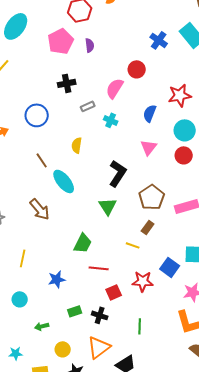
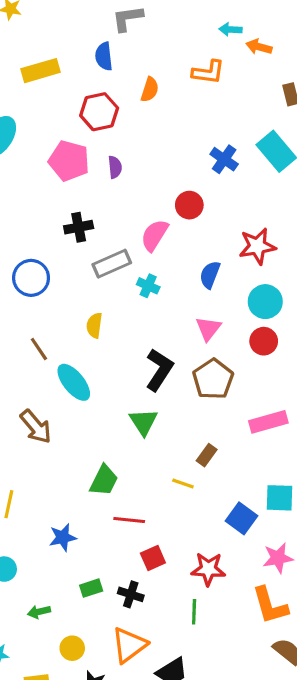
pink pentagon: (61, 41) -> (69, 161), turned -30
gray rectangle: (88, 106) -> (112, 264), size x1.6
brown pentagon: (152, 197) -> (213, 379), moved
red star: (143, 281) -> (208, 569), moved

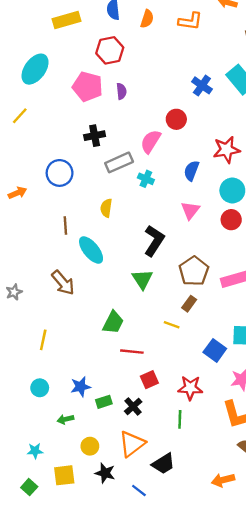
orange semicircle: (150, 90) -> (147, 19), moved
brown line: (39, 349) -> (65, 226), turned 30
brown pentagon: (213, 379) -> (194, 271), moved
blue star: (63, 537) -> (81, 387), moved
black cross: (131, 594) -> (133, 406), turned 30

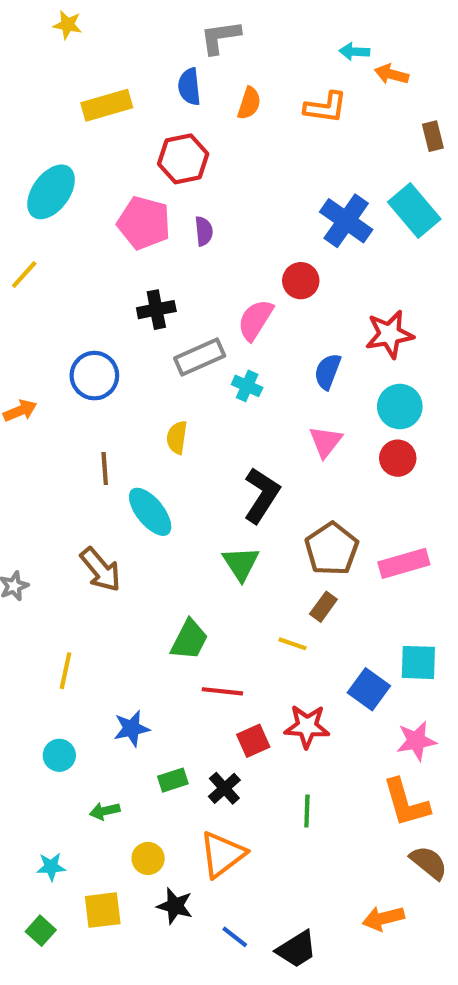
blue cross: (202, 85) -> (346, 221), size x1.4
blue star: (81, 387) -> (132, 728), moved
red star: (190, 388) -> (307, 726), moved
black trapezoid: (163, 464) -> (297, 949), moved

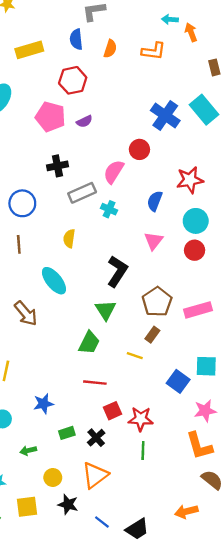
orange arrow: (392, 74) -> (191, 32), turned 54
purple semicircle: (204, 231) -> (84, 121), turned 70
brown line: (105, 468) -> (19, 244), moved
green trapezoid: (189, 640) -> (89, 343), moved
red star: (307, 726) -> (141, 419), moved

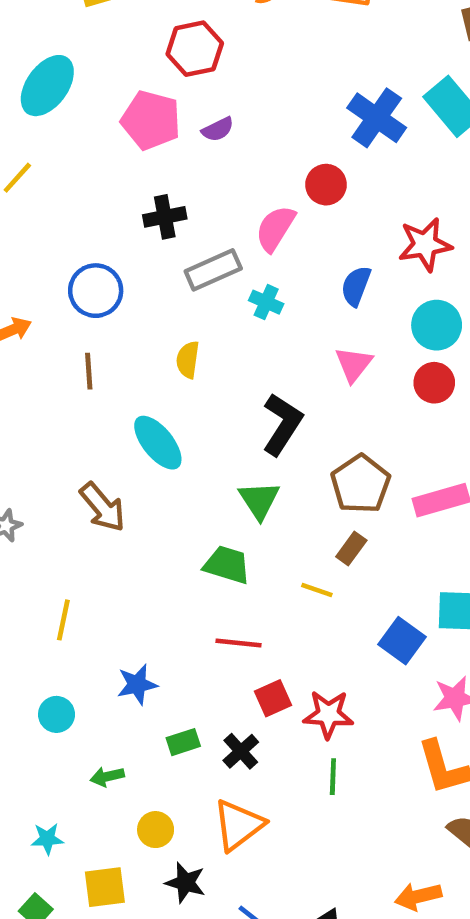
green trapezoid: (89, 343) -> (227, 565), turned -100

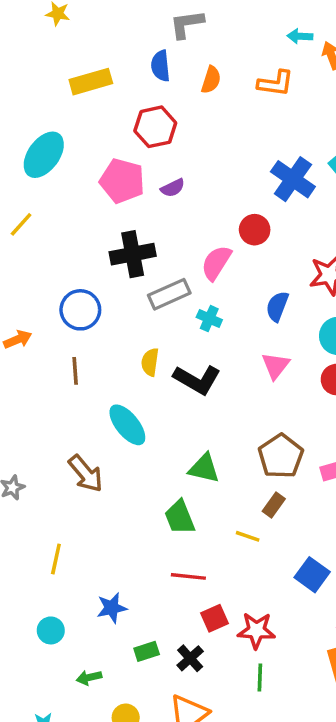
black cross: (165, 217) -> (133, 254), size x1.4
black L-shape: (282, 424) -> (197, 380), moved, turned 87
green triangle: (259, 500) -> (204, 468), turned -44
green trapezoid: (227, 565) -> (180, 517), turned -129

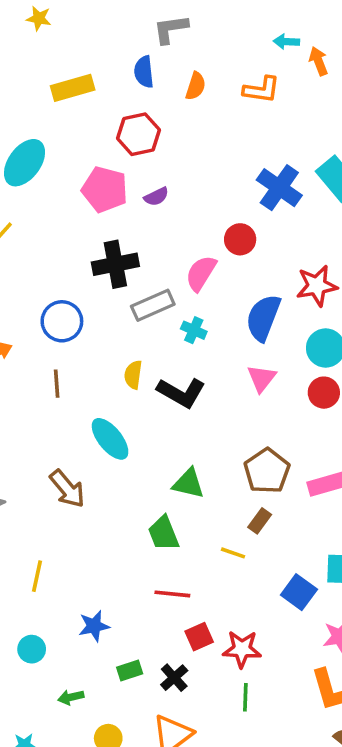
blue semicircle: (277, 306) -> (263, 318), size x1.5

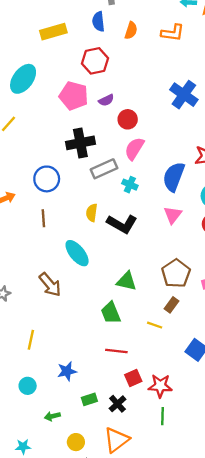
red circle: (240, 239) -> (128, 119), moved

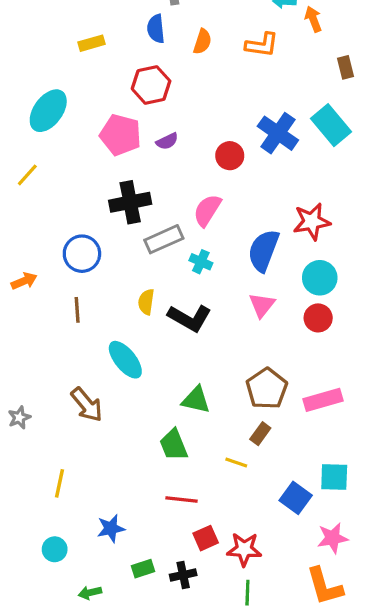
yellow rectangle: (53, 32) -> (92, 43), size x0.7
red circle: (128, 119) -> (230, 156), moved
black cross: (118, 404) -> (183, 575), turned 30

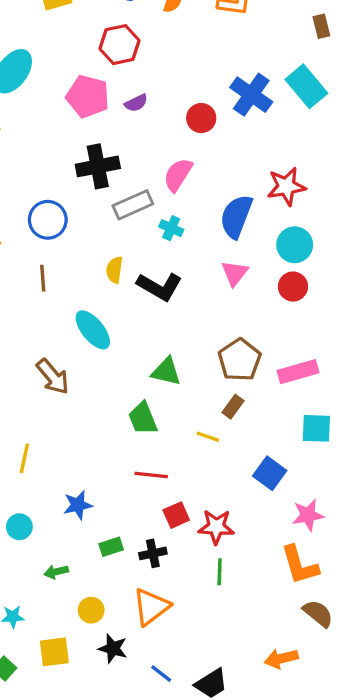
cyan square: (334, 477) -> (316, 428), moved

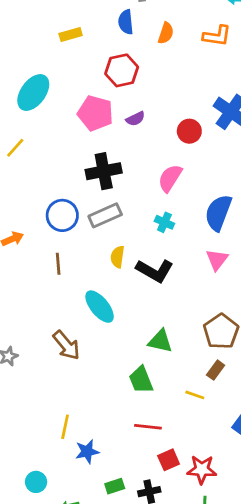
gray rectangle: (133, 205) -> (105, 215), moved
yellow line: (24, 458) -> (65, 427), moved
cyan circle: (19, 527) -> (36, 482), moved

